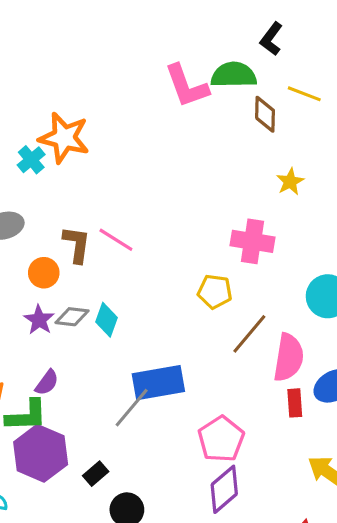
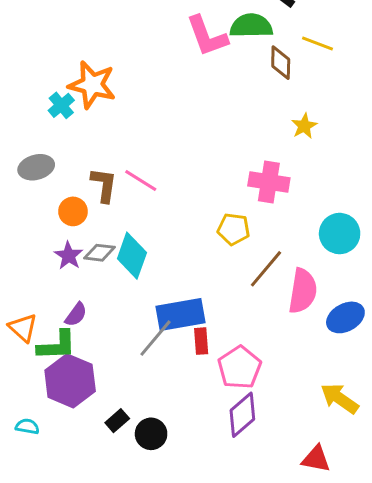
cyan diamond: (107, 320) -> (132, 256), size x1.4
red rectangle: (295, 403) -> (201, 341), moved
black rectangle: (96, 474) -> (117, 421), moved

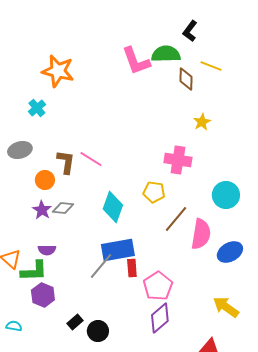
orange star: (92, 85) -> (58, 71), moved
cyan diamond: (132, 256) -> (113, 207), moved
purple semicircle: (76, 315) -> (47, 250), turned 54
purple hexagon: (70, 381) -> (43, 295), size x0.7

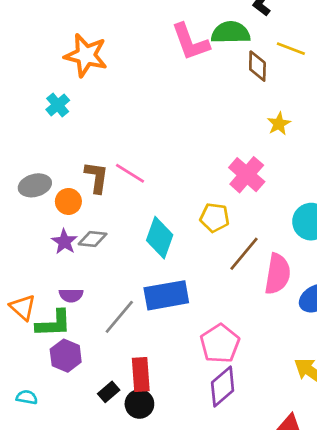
gray ellipse: (20, 150) -> (35, 185), moved
pink cross: (178, 160) -> (247, 175), turned 32
gray line: (101, 266) -> (119, 317), moved
red rectangle: (132, 268) -> (141, 374), moved, size x1.4

